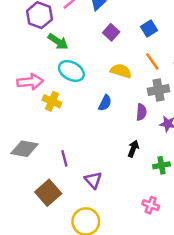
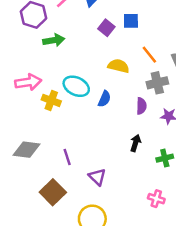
blue square: (149, 28) -> (131, 21), moved, turned 35
green arrow: (58, 42) -> (54, 40), turned -40
cyan ellipse: (71, 71) -> (76, 86), moved

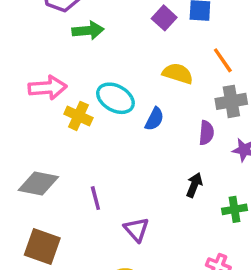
brown square: (53, 192) -> (42, 247), moved, turned -30

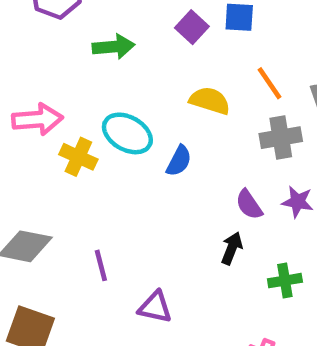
green arrow: (88, 30) -> (114, 47), moved
purple semicircle: (206, 133) -> (249, 205), moved, turned 140
purple triangle: (136, 229) -> (155, 307), turned -36

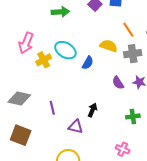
yellow semicircle: (210, 101) -> (109, 46), moved
pink arrow: (37, 119) -> (26, 43), turned 115
yellow cross: (78, 157) -> (44, 60), turned 35
black arrow: (232, 248) -> (92, 110), moved

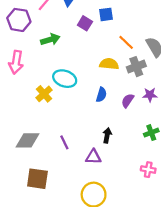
pink arrow: (26, 43) -> (16, 62), moved
blue semicircle: (88, 63) -> (101, 95), moved
purple semicircle: (118, 83) -> (128, 101), turned 80

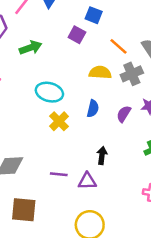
blue square: (106, 14) -> (94, 15), turned 32
purple square: (85, 23) -> (77, 35), moved
yellow cross: (44, 94) -> (59, 121), moved
purple line: (64, 142) -> (59, 174), moved, turned -56

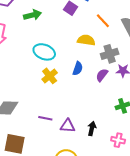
gray cross: (132, 74) -> (110, 54), moved
black arrow: (102, 155) -> (92, 129), moved

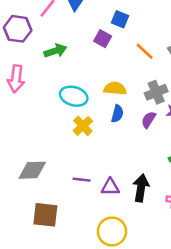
yellow semicircle: (86, 40) -> (115, 88), moved
black arrow: (92, 129) -> (141, 188), size x1.5

